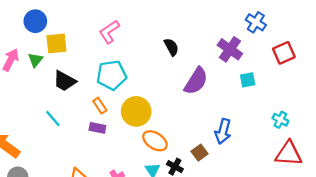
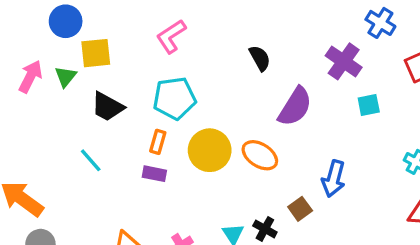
orange rectangle: (100, 106) -> (158, 142), turned 49
orange ellipse: (155, 141) -> (260, 155), moved

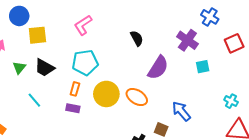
green triangle: (66, 77) -> (19, 68), moved
blue arrow: (334, 179) -> (181, 111), turned 125
brown square: (300, 209) -> (161, 129), turned -32

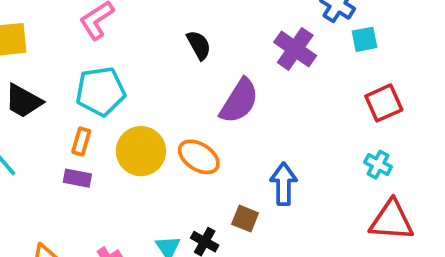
red square: (234, 43) -> (384, 103), moved
cyan square: (203, 67) -> (365, 39), moved
blue arrow: (181, 111) -> (284, 184), turned 40

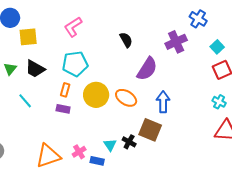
cyan square: (365, 39) -> (217, 47), moved, turned -32
purple cross: (295, 49) -> (176, 42), turned 30
blue arrow: (284, 184) -> (163, 102), moved
brown square: (245, 219) -> (150, 130), size x1.6

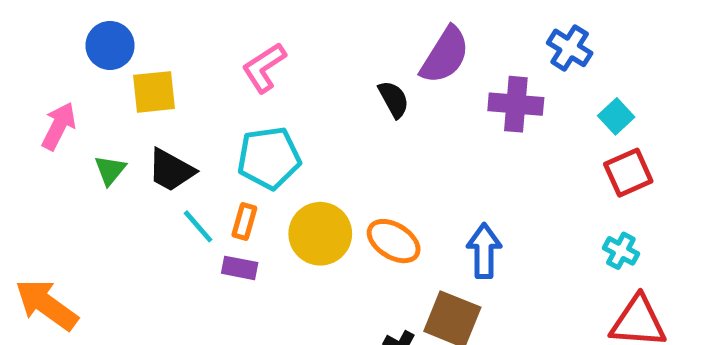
purple cross: (176, 42) -> (516, 104), turned 30
purple semicircle: (147, 69) -> (445, 55), moved
cyan line: (25, 101) -> (198, 226), moved

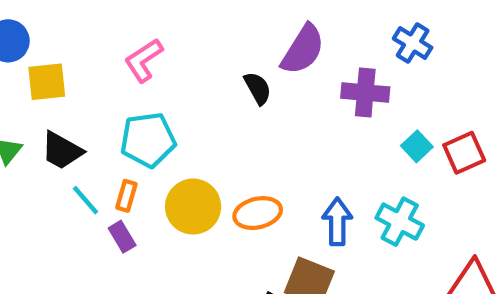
cyan square: (616, 116) -> (417, 146), moved
orange ellipse: (394, 241) -> (258, 213), turned -45
cyan cross: (621, 251) -> (400, 222), moved, size x1.5
purple rectangle: (240, 268) -> (122, 237), turned 48

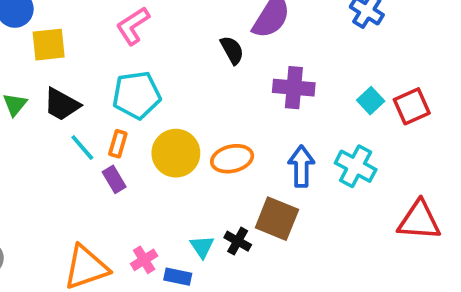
purple cross: (365, 93) -> (294, 88), moved

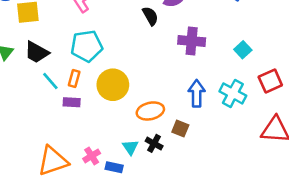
red square: (412, 106) -> (270, 81), moved
orange ellipse: (232, 159) -> (150, 111), moved
purple rectangle: (114, 179) -> (72, 102), turned -56
brown square: (277, 219) -> (180, 128), size x0.6

